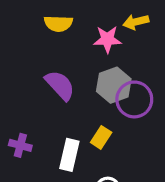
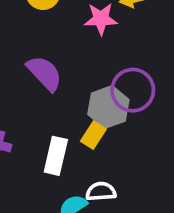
gray hexagon: (114, 85) -> (108, 107), moved

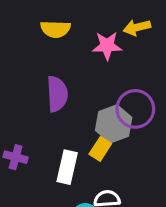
purple semicircle: (45, 73) -> (57, 94), turned 40

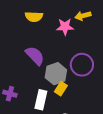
purple semicircle: (57, 94) -> (35, 56), turned -40
gray hexagon: (114, 124) -> (56, 74), moved

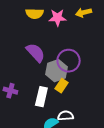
pink star: (65, 27) -> (58, 18), moved
purple circle: (82, 65) -> (69, 61), moved

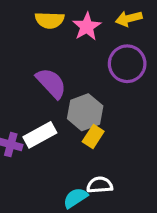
pink star: (58, 18) -> (87, 27), turned -30
purple circle: (69, 61) -> (127, 64), moved
white rectangle: (41, 97) -> (40, 135), moved, turned 48

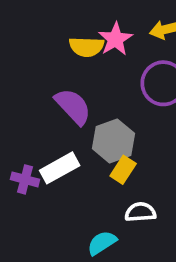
yellow semicircle: (50, 20) -> (87, 47), moved
white semicircle: (100, 185) -> (140, 212), moved

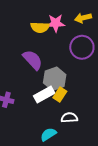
pink star: (115, 39) -> (56, 23), turned 30
white rectangle: (60, 168) -> (44, 95), moved

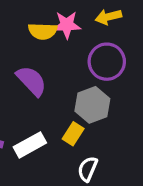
gray hexagon: (55, 79) -> (92, 105), moved
white rectangle: (44, 95) -> (30, 145), moved
white semicircle: (69, 118) -> (88, 169), turned -63

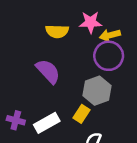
yellow arrow: (108, 17) -> (110, 35), moved
pink star: (67, 25) -> (91, 22), moved

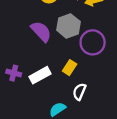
purple circle: (109, 56) -> (93, 42), moved
gray hexagon: (97, 91) -> (68, 26), moved

